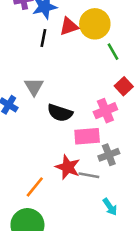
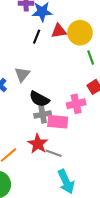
gray cross: (109, 155) -> (43, 114), moved
cyan arrow: (110, 207) -> (66, 182), size x1.6

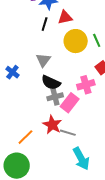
yellow circle: (80, 33) -> (76, 41), moved
gray triangle: (22, 74) -> (43, 60), moved
pink rectangle: (58, 122) -> (70, 103), turned -54

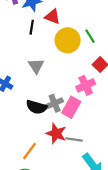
red triangle: (65, 17) -> (52, 17), turned 42
black semicircle: (51, 83) -> (36, 107), moved

